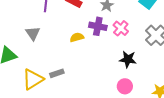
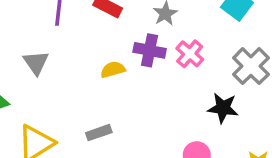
black star: (128, 59) -> (223, 108), moved
gray rectangle: (57, 73) -> (99, 133), moved

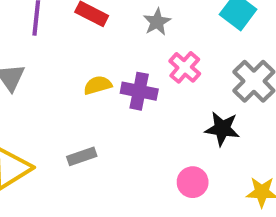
purple cross: (150, 50) -> (139, 91), moved

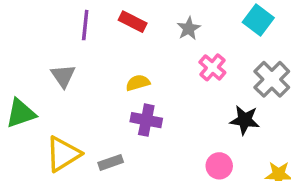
purple cross: (139, 91) -> (146, 120), moved
gray rectangle: (82, 156) -> (111, 162), moved

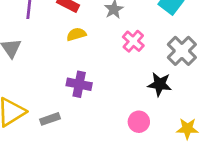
yellow semicircle: (138, 83) -> (76, 34), moved

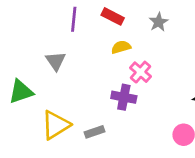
pink cross: (133, 41) -> (140, 72), moved

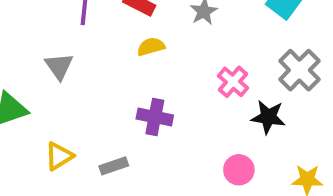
pink cross: (140, 72) -> (233, 82), moved
yellow triangle: (56, 125) -> (59, 156), size x0.7

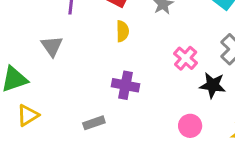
yellow semicircle: (151, 47) -> (122, 31), turned 105
yellow triangle: (59, 156) -> (28, 115), moved

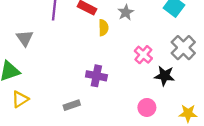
yellow semicircle: (122, 31) -> (103, 28), moved
gray triangle: (52, 46) -> (25, 38), moved

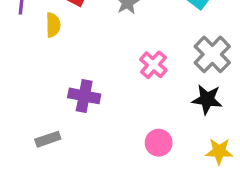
yellow semicircle: (103, 28) -> (53, 25), moved
black star: (164, 76) -> (207, 99), moved

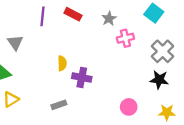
yellow semicircle: (53, 25) -> (62, 63), moved
pink cross: (153, 65) -> (125, 38), moved, turned 35

